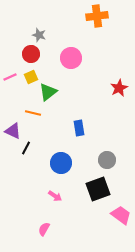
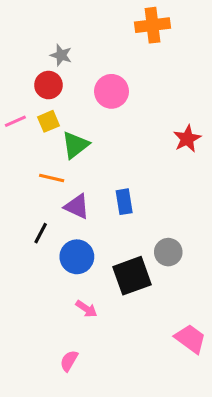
purple triangle: (13, 131) -> (77, 206), moved
blue circle: (61, 163) -> (77, 257), moved
black square: (98, 189) -> (132, 276), moved

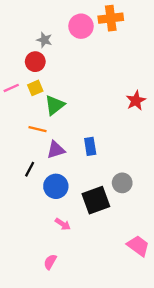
pink circle: (112, 91) -> (81, 26), moved
purple triangle: (77, 206) -> (56, 150), turned -42

